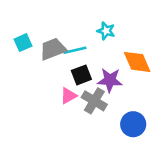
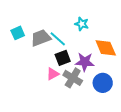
cyan line: (75, 50) -> (58, 39), turned 54
blue circle: (133, 124) -> (103, 83), moved

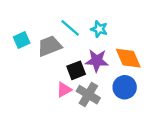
cyan line: (58, 39) -> (70, 28), moved
purple star: (85, 62) -> (97, 61), moved
blue circle: (103, 83) -> (125, 87), moved

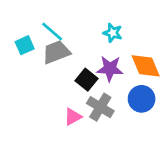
cyan line: (70, 28) -> (52, 31), moved
black square: (76, 70) -> (87, 80), turned -30
pink triangle: (64, 90) -> (73, 117), moved

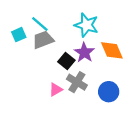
cyan star: (113, 33) -> (86, 25), size x1.6
purple star: (110, 69) -> (84, 53), turned 30
blue circle: (142, 99) -> (109, 92), moved

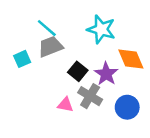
cyan square: (19, 35) -> (22, 59), moved
purple star: (84, 53) -> (106, 74), moved
pink triangle: (56, 90) -> (65, 105), turned 40

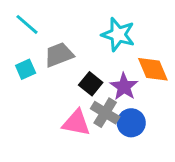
cyan line: (47, 28) -> (27, 24), moved
pink triangle: (65, 105) -> (76, 123), size x1.5
blue circle: (127, 107) -> (131, 123), moved

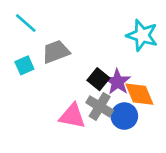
cyan star: (118, 35) -> (142, 35), moved
orange diamond: (153, 69) -> (139, 94), moved
black square: (91, 84) -> (98, 79), moved

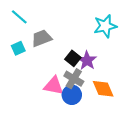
cyan star: (142, 35) -> (105, 26), turned -30
orange diamond: (139, 94) -> (103, 89), moved
blue circle: (124, 116) -> (72, 95), moved

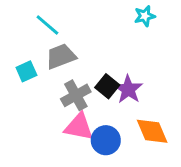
cyan line: (19, 17) -> (47, 25), moved
cyan star: (105, 26) -> (145, 16), moved, size x0.6
gray cross: (74, 79) -> (76, 95), moved, turned 30

